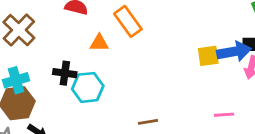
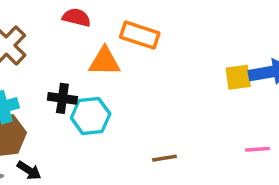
orange rectangle: (128, 21) -> (140, 35), turned -36
orange triangle: (99, 43) -> (105, 61), size x1.4

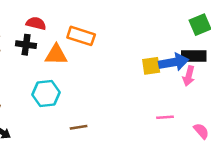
black cross: (62, 98) -> (26, 45), moved
brown line: (164, 158) -> (79, 127), moved

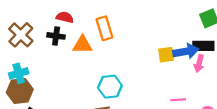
orange rectangle: (81, 36) -> (104, 28), turned 55
cyan hexagon: (46, 93) -> (110, 87), moved

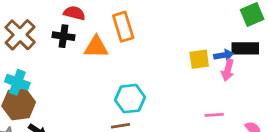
blue arrow: (186, 51) -> (224, 55), size x0.6
pink arrow: (199, 63) -> (228, 70), moved
cyan cross: (19, 73) -> (17, 82), turned 36

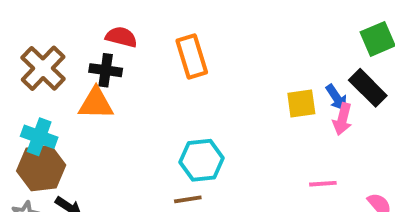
orange triangle: (96, 47) -> (96, 103), moved
black rectangle: (245, 48) -> (368, 88), turned 45
blue arrow: (224, 55) -> (337, 98), turned 66

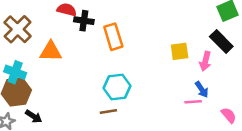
orange rectangle: (192, 57) -> (113, 37), moved
black cross: (106, 70) -> (84, 21), moved
blue arrow: (337, 98) -> (202, 89), moved

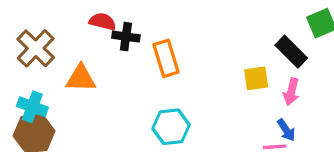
black rectangle: (221, 42) -> (291, 52), moved

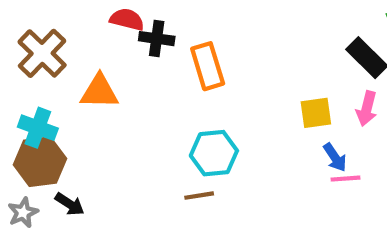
yellow square: (256, 78) -> (316, 113), moved
blue arrow: (286, 130) -> (335, 157), moved

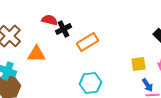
black cross: (157, 39) -> (64, 29), turned -35
orange rectangle: (208, 66) -> (88, 42), turned 75

